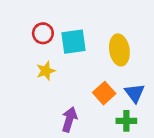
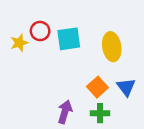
yellow star: (46, 71) -> (19, 43), moved
green cross: (126, 121) -> (100, 113), moved

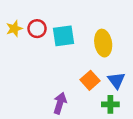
yellow star: (19, 43) -> (14, 29), moved
green cross: (100, 113) -> (110, 104), moved

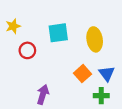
red circle: (37, 29) -> (27, 50), moved
purple arrow: (60, 103) -> (43, 95), moved

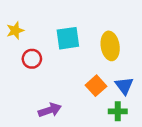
purple arrow: (43, 95) -> (50, 110), turned 54

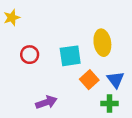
yellow star: (15, 31) -> (12, 18), moved
cyan square: (68, 38) -> (70, 56), moved

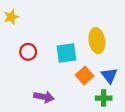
purple arrow: (46, 102) -> (44, 97), turned 30

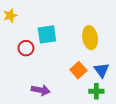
cyan square: (66, 53) -> (47, 34), moved

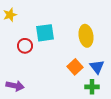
purple arrow: (41, 90) -> (15, 86), moved

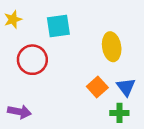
cyan square: (45, 33) -> (58, 26), moved
red circle: (25, 46) -> (32, 60), size x1.5

